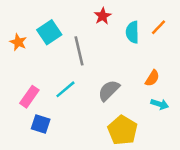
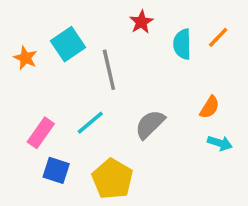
yellow pentagon: (122, 130) -> (112, 179), moved

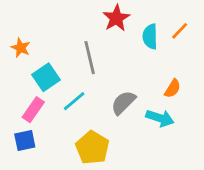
red star: (141, 22) -> (116, 18), size x1.4
cyan square: (68, 44) -> (46, 77), moved
cyan arrow: (220, 143) -> (160, 118), moved, size x1.4
blue square: (56, 170) -> (25, 141), moved, turned -30

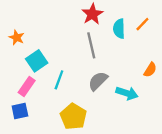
gray line: (90, 58) -> (91, 45), moved
orange semicircle: (173, 89) -> (150, 70), moved
cyan line: (74, 101) -> (59, 80), turned -30

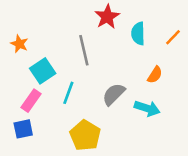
orange line: (142, 24) -> (173, 37), moved
gray line: (91, 45) -> (84, 50), moved
orange semicircle: (150, 70) -> (155, 75), moved

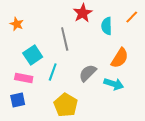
orange line: (173, 37) -> (132, 17), moved
orange star: (19, 44) -> (17, 24), moved
orange semicircle: (155, 75) -> (120, 58), size x1.5
pink rectangle: (31, 101) -> (24, 78), turned 66

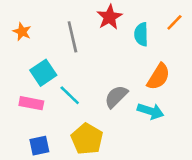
gray line: (65, 39) -> (72, 37), moved
cyan line: (53, 72) -> (70, 95), turned -66
blue square: (18, 100) -> (39, 146), moved

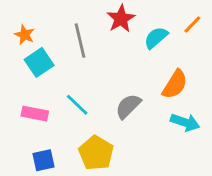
cyan semicircle: (141, 34) -> (156, 38), turned 50
cyan square: (43, 73) -> (39, 62), moved
cyan arrow: (151, 111) -> (185, 122), moved

